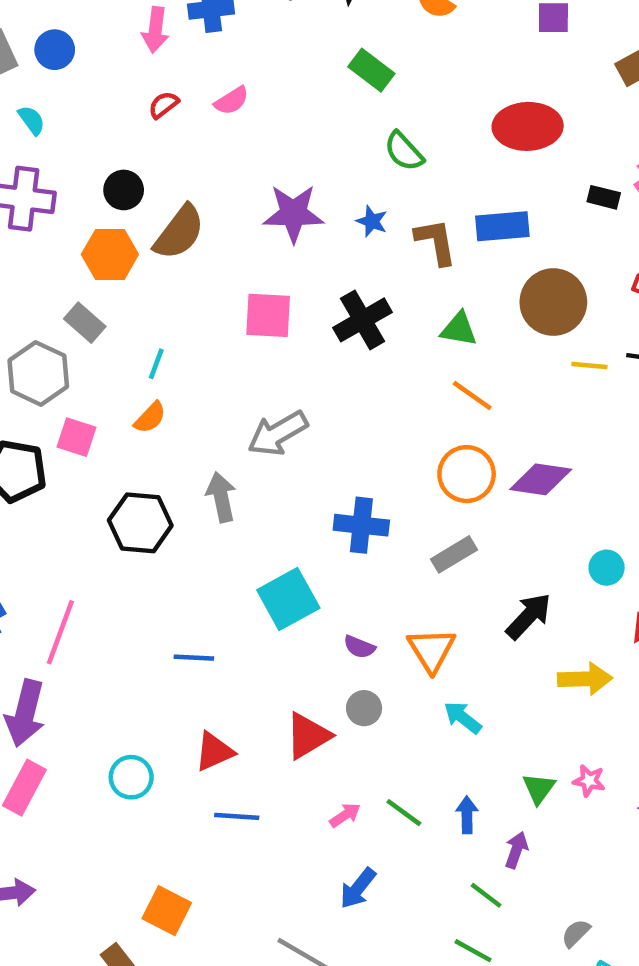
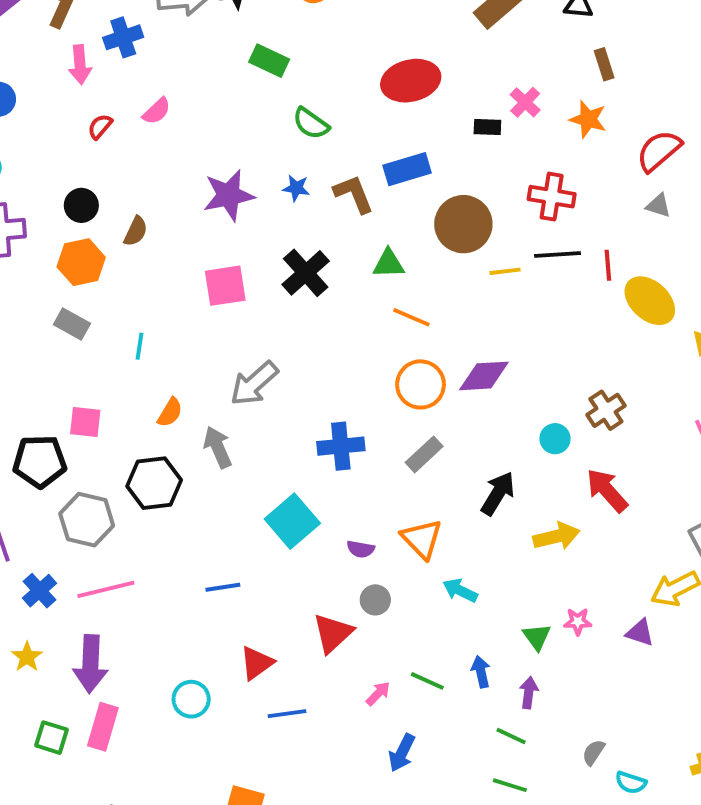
brown semicircle: (179, 232) -> (136, 231), size x0.6
gray hexagon: (38, 373) -> (87, 520), moved
orange semicircle: (150, 418) -> (170, 412), moved
pink line: (60, 632) -> (106, 589), turned 68

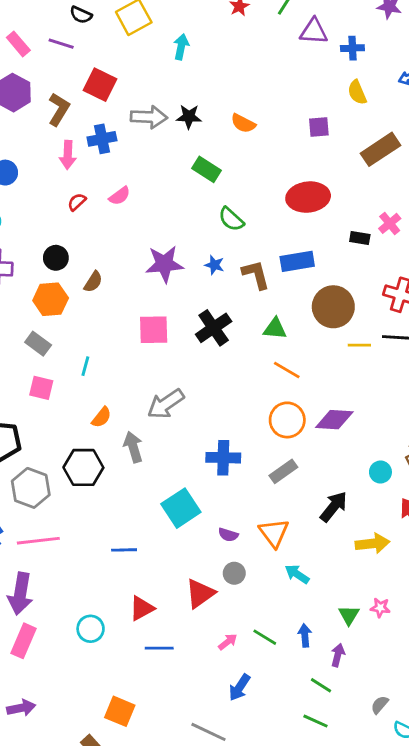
pink square: (85, 422) -> (41, 388), moved

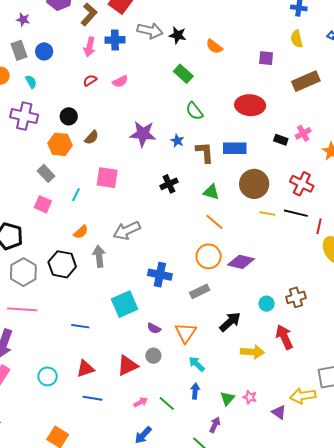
black cross: (214, 328) -> (169, 184), size x0.7
pink square: (154, 330) -> (107, 178), moved
blue arrow: (305, 635) -> (195, 391), moved

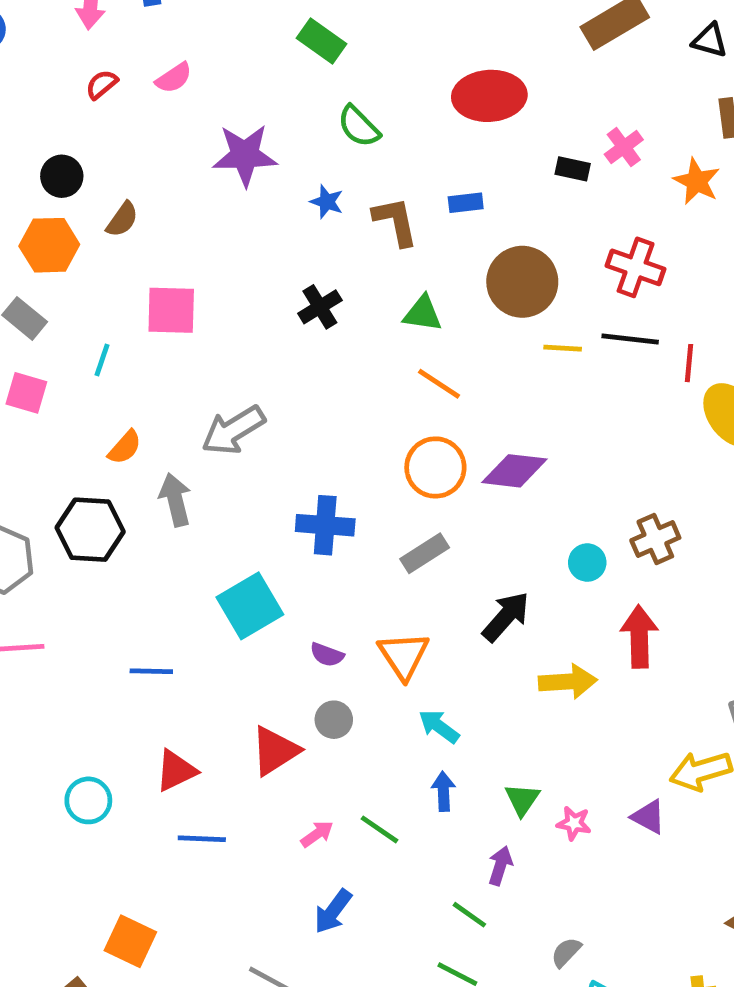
purple star: (143, 134) -> (245, 155), moved
blue rectangle: (235, 148) -> (466, 203), size x0.6
red arrow: (284, 337) -> (639, 637), turned 30
pink star: (250, 397) -> (574, 823), moved

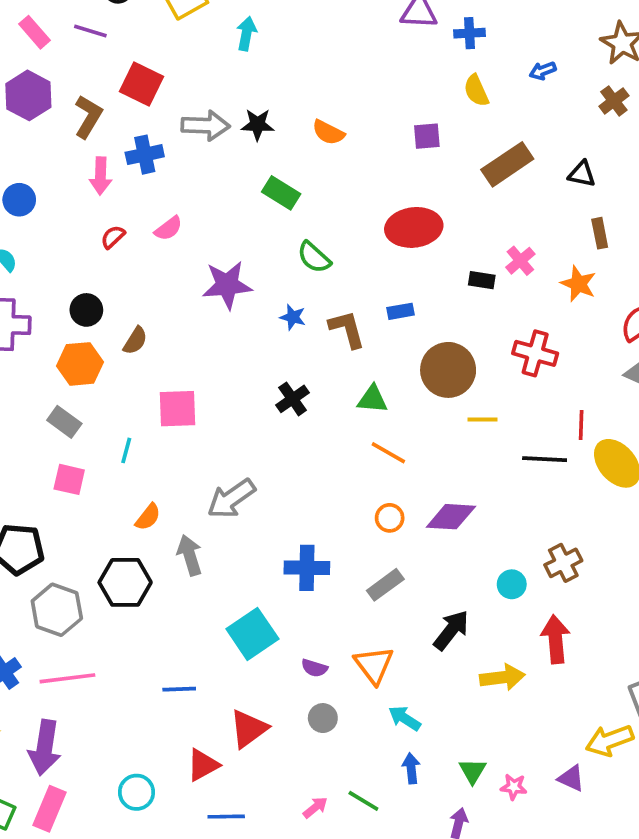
black line: (630, 339) -> (545, 459), moved
orange circle: (435, 467) -> (390, 518), size x0.6
red triangle: (275, 751) -> (249, 729), moved

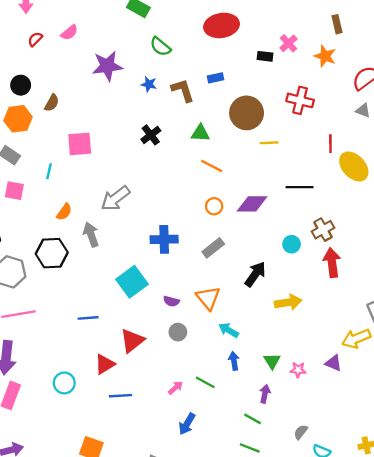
black line: (545, 459) -> (300, 187), moved
red arrow: (555, 639) -> (332, 263), moved

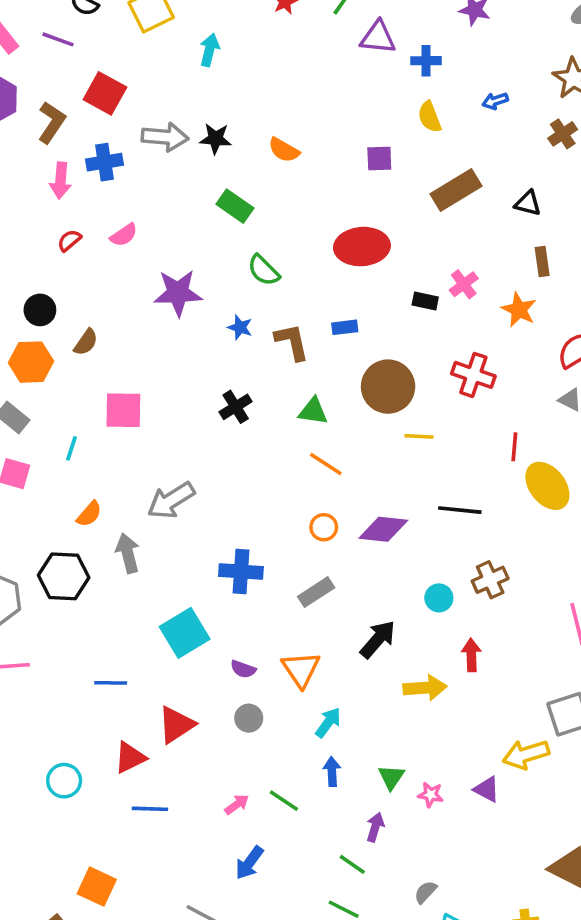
red arrow: (332, 263) -> (471, 655), moved, size x0.7
cyan arrow: (229, 330) -> (328, 723), turned 90

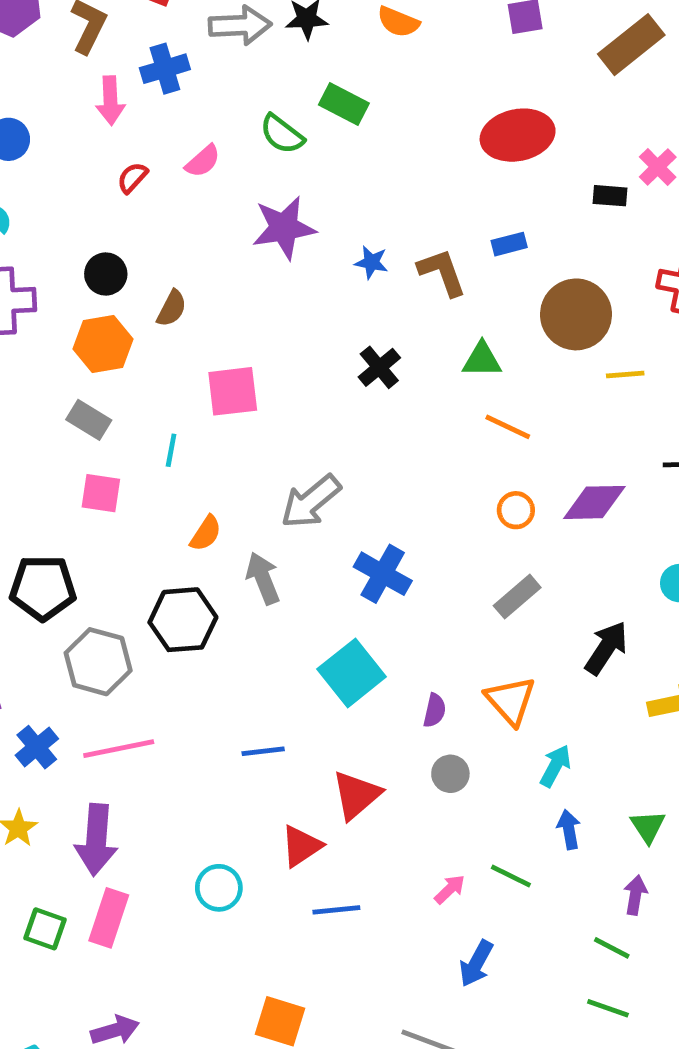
green semicircle: (264, 270) -> (282, 134), moved
blue cross: (241, 571) -> (383, 574), moved, turned 33
purple semicircle: (243, 669) -> (435, 710), turned -90

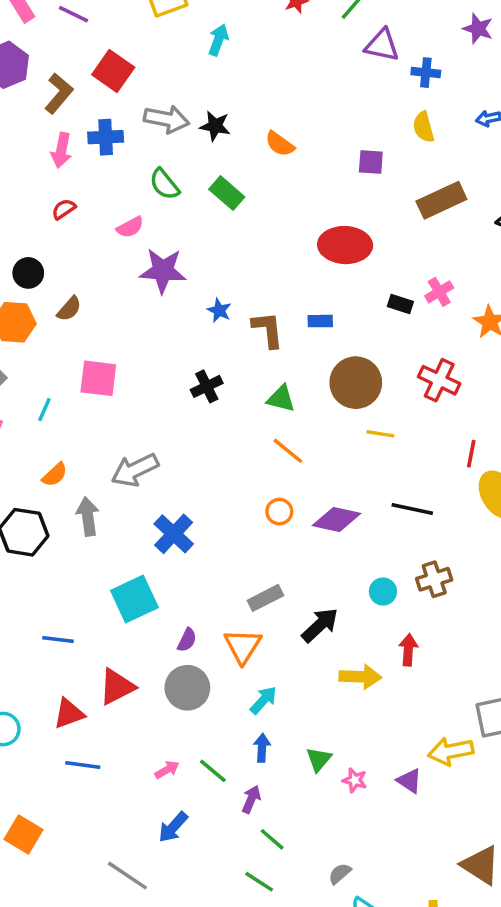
green semicircle: (282, 134) -> (164, 184), moved
pink semicircle: (203, 161) -> (130, 227), moved
gray rectangle: (517, 597) -> (265, 598), moved
gray circle: (450, 774) -> (187, 688), size x1.6
purple arrow: (635, 895) -> (251, 799), moved

